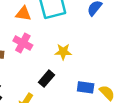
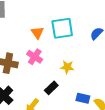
orange triangle: (23, 14) -> (37, 33), turned 40

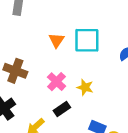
pink cross: (35, 57) -> (57, 82), moved

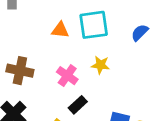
orange triangle: (57, 40) -> (60, 30), turned -49
yellow star: (85, 87) -> (100, 65), moved

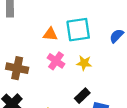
pink cross: (67, 76) -> (56, 61), moved
black rectangle: (78, 105) -> (82, 96), moved

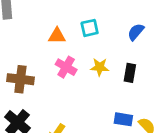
cyan square: (78, 30) -> (90, 28), size x0.6
black rectangle: (82, 96) -> (130, 73), moved, turned -32

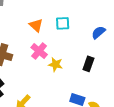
orange triangle: (57, 36) -> (36, 25), turned 32
yellow star: (100, 67) -> (55, 64), moved

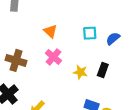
cyan square: (63, 23) -> (90, 33), moved
yellow star: (55, 64) -> (80, 72), moved

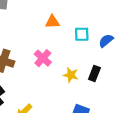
orange triangle: (50, 31) -> (52, 22), moved, turned -48

